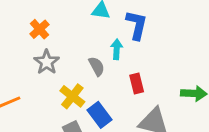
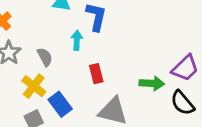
gray semicircle: (97, 66) -> (45, 57), moved

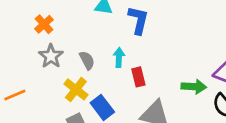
cyan arrow: (77, 40) -> (119, 58), moved

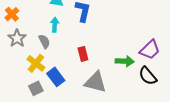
cyan arrow: (119, 58) -> (55, 25), moved

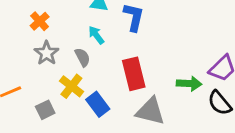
cyan arrow: (55, 25) -> (96, 35), turned -40
red rectangle: (83, 54) -> (134, 74), size x1.6
gray square: (36, 88) -> (45, 110), moved

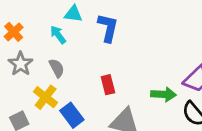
cyan arrow: (96, 35) -> (58, 35), moved
red rectangle: (134, 74) -> (108, 85), size x0.6

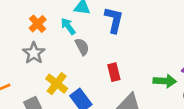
orange cross: (14, 32) -> (38, 24), moved
gray semicircle: (57, 68) -> (82, 47), moved

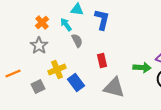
yellow cross: (57, 84) -> (57, 70), turned 30

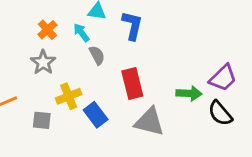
red rectangle: (102, 61) -> (132, 84), size x1.5
gray square: (38, 87) -> (42, 120), turned 32

